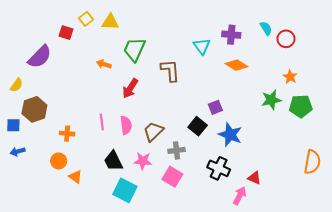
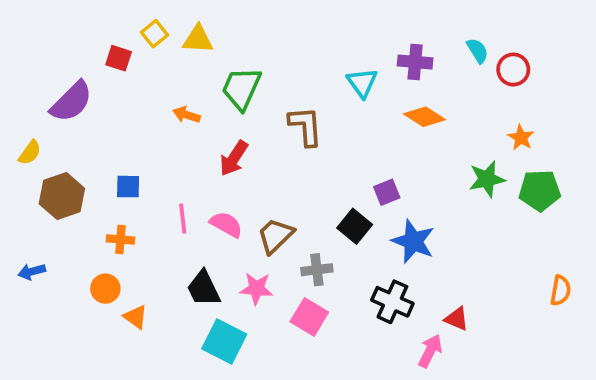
blue square: (13, 125) -> (128, 187), moved
pink semicircle: (126, 125) -> (226, 224), turned -54
orange semicircle: (312, 162) -> (560, 290), size x0.7

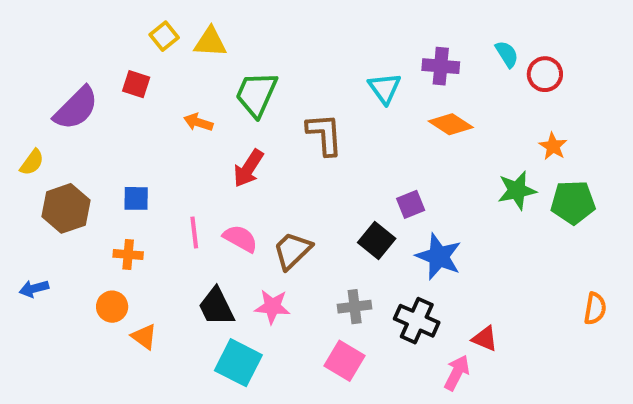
red square: (119, 58) -> (136, 84), moved
gray cross: (317, 270) -> (355, 307), moved
pink square: (309, 317) -> (345, 361), moved

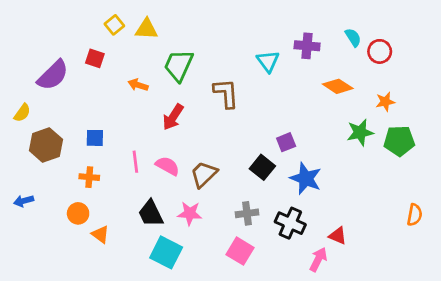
orange diamond: (451, 124) -> (338, 86), moved
orange star: (553, 146) -> (385, 102), turned 30

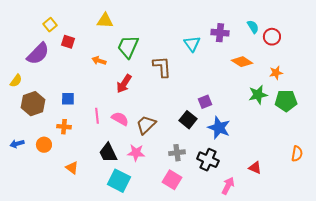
yellow square: (114, 25) -> (50, 25), moved
orange circle: (78, 213) -> (44, 145), moved
red triangle: (338, 236) -> (255, 168), moved

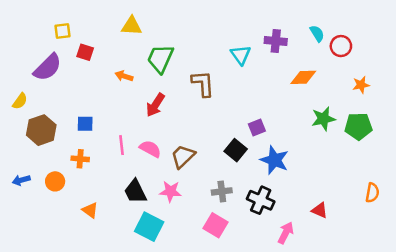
yellow square: (50, 25) -> (63, 31), turned 32
orange diamond: (242, 62) -> (303, 77), turned -35
orange star: (276, 73) -> (361, 85), moved

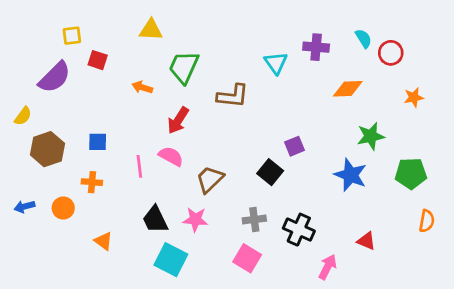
brown L-shape: (203, 84) -> (233, 96), turned 100
green pentagon: (358, 126) -> (411, 174), moved
pink semicircle: (150, 149) -> (171, 156), moved
blue star: (274, 160) -> (351, 175), moved

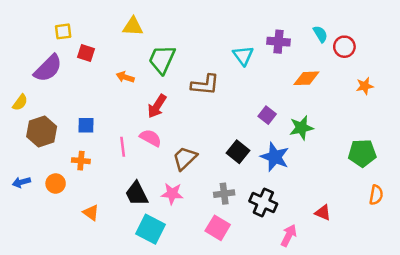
green star: (371, 136) -> (301, 128), moved
purple square: (295, 146) -> (267, 115), moved, turned -30
blue star: (351, 175) -> (275, 157), moved

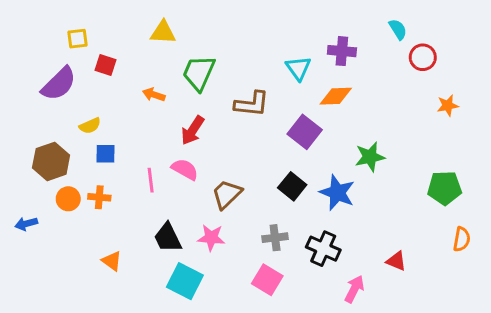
cyan semicircle: (320, 34) -> (398, 29), moved
orange diamond: (306, 78) -> (336, 96), moved
yellow semicircle: (20, 102) -> (90, 126), moved, turned 30
purple square: (267, 115) -> (305, 132), moved, size x1.5
orange circle: (56, 183) -> (68, 199), moved

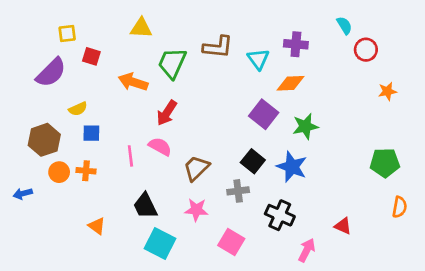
orange arrow: (154, 95) -> (133, 82), size x1.5
brown L-shape: (252, 104) -> (218, 47), moved
green star: (370, 157) -> (305, 126), moved
pink star: (211, 238) -> (196, 210), moved
gray cross: (275, 238) -> (238, 191), moved

